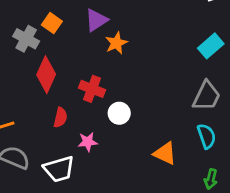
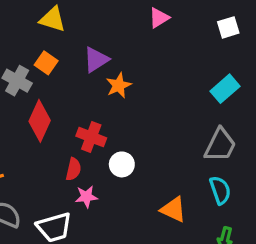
red semicircle: (60, 118) -> (73, 169), moved

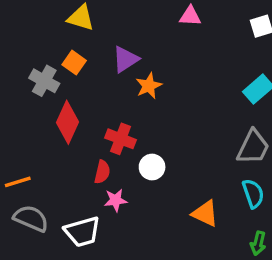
pink triangle: (159, 18) -> (190, 16), turned 35

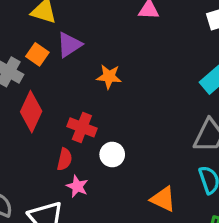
purple triangle: (125, 59) -> (69, 45), moved
orange star: (149, 86) -> (109, 77), turned 30
pink star: (116, 200) -> (77, 186), turned 30

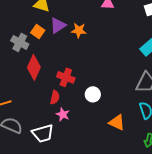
orange star: (109, 77) -> (79, 30), moved
white circle: (112, 155) -> (93, 94), moved

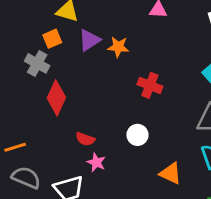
orange square: (38, 31) -> (52, 39), moved, turned 32
red cross: (66, 77) -> (150, 85), moved
red semicircle: (55, 97) -> (85, 139), turned 96

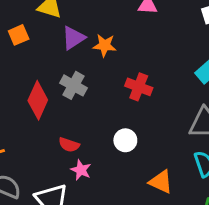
orange square: (52, 39) -> (19, 35), moved
gray cross: (37, 63) -> (73, 85), moved

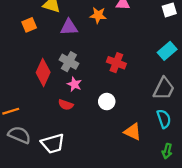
purple triangle: (73, 38) -> (69, 27), turned 30
orange star: (105, 45) -> (98, 15), moved
pink star: (81, 170) -> (74, 84), moved

